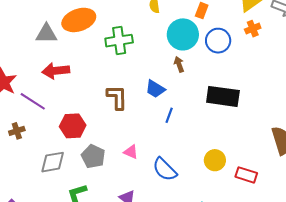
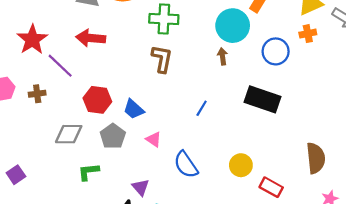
blue circle: (218, 41) -> (276, 51), moved
blue trapezoid: (155, 89) -> (134, 109), moved
brown L-shape: (117, 97) -> (162, 59), moved

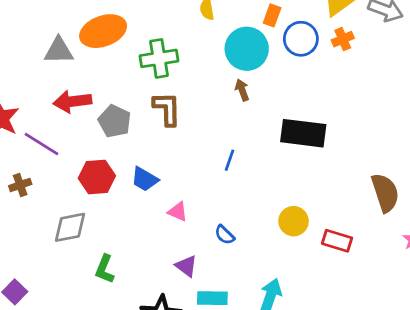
blue circle: (276, 51) -> (301, 39), moved
gray pentagon: (113, 136) -> (115, 121), moved
blue semicircle: (186, 165) -> (225, 235), size x0.6
green L-shape: (88, 172) -> (105, 269), turned -50
purple triangle: (141, 187) -> (186, 266), moved

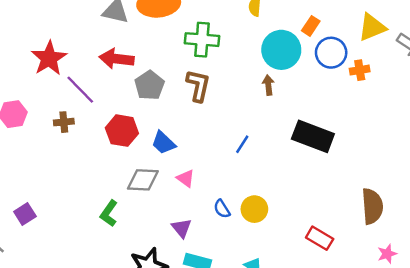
orange cross: (343, 39) -> (360, 70), moved
brown cross: (20, 185) -> (64, 122), moved
yellow circle: (294, 221) -> (254, 209), moved
gray diamond: (70, 227) -> (143, 180), moved

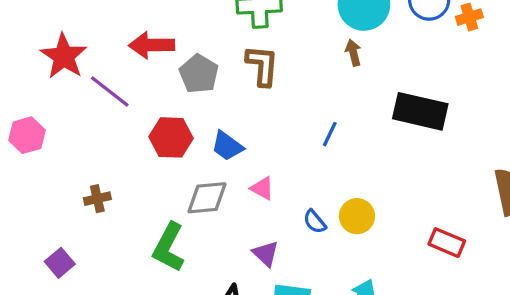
brown cross: (64, 122) -> (97, 199), moved
green L-shape: (109, 213) -> (169, 247), size x1.4

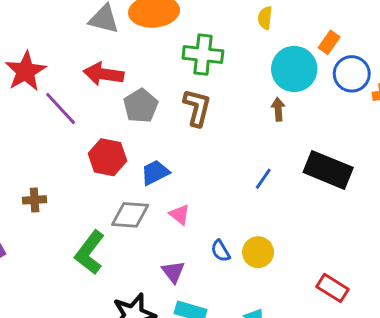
blue line: (330, 134) -> (263, 179), moved
blue trapezoid: (227, 146) -> (155, 173), turned 108

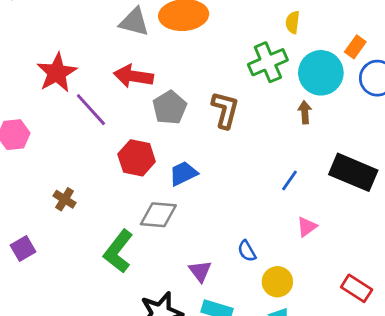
green cross: (203, 55) -> (268, 62), moved, turned -30
brown cross: (35, 200) -> (65, 199), turned 35
pink triangle: (179, 214) -> (307, 227), moved, turned 45
yellow circle: (258, 252) -> (277, 282), moved

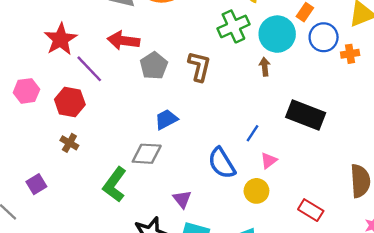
red hexagon: (137, 158) -> (70, 102), moved
blue line: (289, 180) -> (253, 133), moved
blue semicircle: (247, 251) -> (222, 163), moved, size x1.8
yellow circle: (277, 282) -> (256, 191), moved

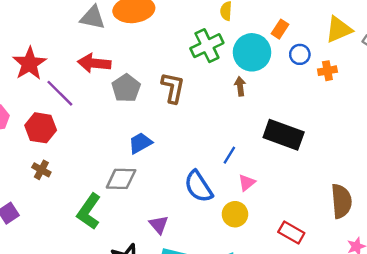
blue circle: (324, 37) -> (300, 54), size x0.7

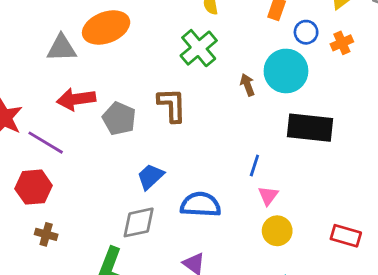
cyan circle: (252, 52) -> (286, 71), moved
pink triangle: (247, 183) -> (268, 196), moved
blue semicircle: (199, 187) -> (201, 205), moved, turned 140

